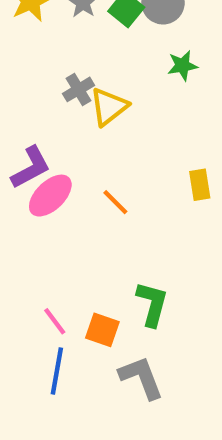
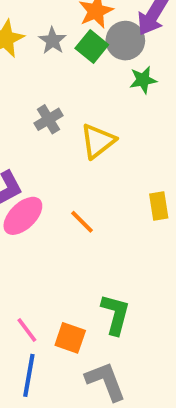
green star: (182, 66) -> (143, 80), moved
yellow triangle: (109, 107) -> (98, 141), moved

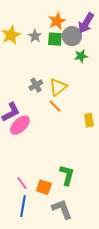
green square: (92, 46) -> (55, 39), turned -35
gray cross: (49, 119) -> (36, 85), moved
orange line: (82, 222) -> (55, 106), moved

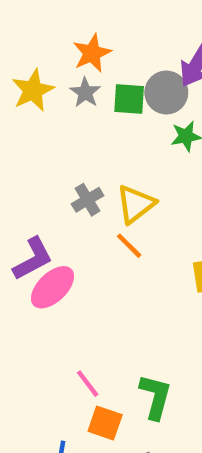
orange star: (57, 21) -> (92, 53), moved
pink line: (22, 183) -> (88, 384), moved

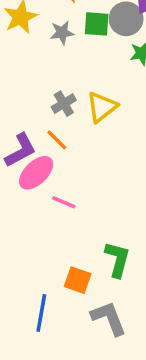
gray star: (85, 92) -> (62, 33), moved, turned 30
orange line: (129, 246) -> (57, 140), moved
pink line: (88, 384) -> (64, 202), moved, turned -30

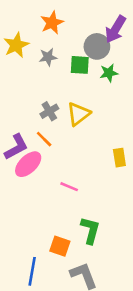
green square: (97, 24) -> (80, 65), moved
pink line: (64, 202) -> (69, 187), moved

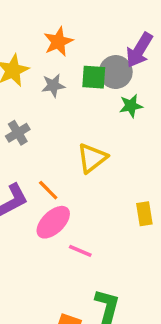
green square: (80, 65) -> (94, 77), moved
gray cross: (49, 111) -> (18, 133), moved
pink ellipse: (28, 164) -> (53, 222), moved

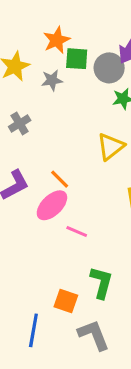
green square: (94, 77) -> (77, 59), moved
yellow triangle: (92, 158) -> (111, 147), moved
orange line: (48, 190) -> (60, 179), moved

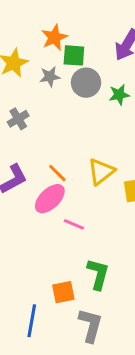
gray circle: (109, 68) -> (86, 83), moved
yellow triangle: (111, 147) -> (101, 172), moved
orange square: (66, 301) -> (63, 292), turned -30
gray L-shape: (94, 335) -> (91, 325), turned 36

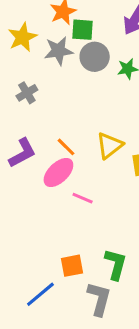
gray star: (50, 77) -> (58, 51), size x1.4
green L-shape: (98, 274) -> (116, 264), moved
blue line: (32, 321) -> (40, 294), turned 40

